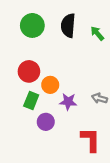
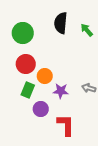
green circle: (32, 25) -> (23, 33), moved
red L-shape: (91, 140) -> (66, 125), moved

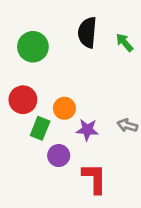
red circle: (26, 64) -> (23, 100), moved

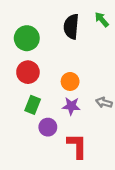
green arrow: (125, 42) -> (102, 19), moved
red circle: (23, 100) -> (28, 72), moved
orange circle: (64, 108) -> (70, 81), moved

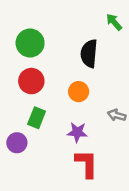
black semicircle: (71, 27) -> (89, 54), moved
purple star: (71, 106) -> (77, 132), moved
purple circle: (48, 127) -> (17, 143), moved

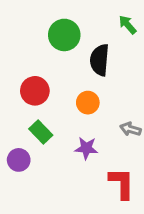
green circle: (30, 43) -> (64, 35), moved
green rectangle: (37, 118) -> (41, 132), turned -66
red L-shape: (86, 164) -> (122, 183), moved

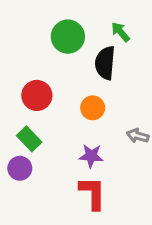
green arrow: (128, 25) -> (121, 32), moved
green rectangle: (41, 132) -> (29, 139), moved
red L-shape: (122, 183) -> (93, 193), moved

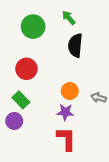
green arrow: (121, 32) -> (69, 18), moved
green circle: (68, 37) -> (33, 27), moved
orange circle: (93, 108) -> (70, 91), moved

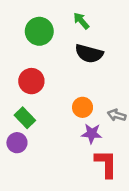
black semicircle: (75, 45) -> (89, 54), turned -80
purple star: (65, 112) -> (92, 134), moved
red L-shape: (66, 139) -> (106, 164), moved

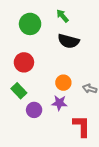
purple star: (92, 134) -> (59, 103), moved
purple circle: (17, 143) -> (34, 110), moved

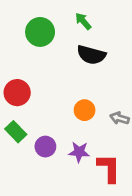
red circle: (24, 62) -> (17, 93), moved
green rectangle: (19, 91) -> (16, 132), moved
purple star: (59, 103) -> (79, 152), moved

